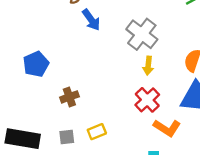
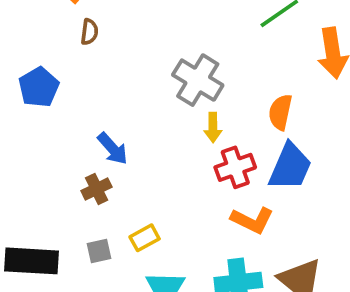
blue arrow: (91, 20) -> (113, 149), moved
blue pentagon: (36, 64) -> (39, 87), moved
red cross: (147, 100) -> (235, 167), moved, turned 30

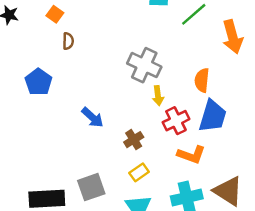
brown cross: (97, 189) -> (134, 140), moved
yellow rectangle: (145, 238) -> (139, 172), moved
gray square: (99, 251) -> (91, 187), size x1.6

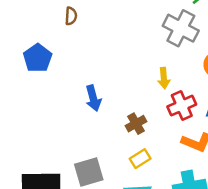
gray cross: (144, 65) -> (181, 28), moved
blue arrow: (92, 117) -> (93, 98), turned 30

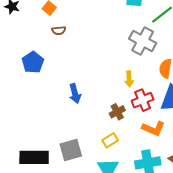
brown semicircle: (71, 16) -> (59, 31), turned 80
brown cross: (136, 124) -> (117, 112), moved

